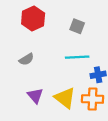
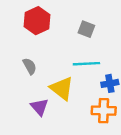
gray semicircle: (26, 59) -> (30, 66), turned -88
yellow triangle: (65, 98) -> (62, 88), moved

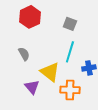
cyan line: (86, 64) -> (70, 52), turned -70
orange cross: (104, 111) -> (70, 90), moved

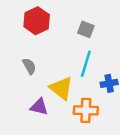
purple triangle: (32, 87) -> (39, 107), turned -35

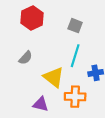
gray semicircle: (29, 66) -> (26, 58), turned 72
purple triangle: (39, 107) -> (41, 104), moved

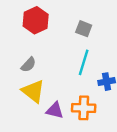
yellow triangle: (54, 77) -> (33, 91), moved
purple triangle: (41, 104) -> (55, 110), moved

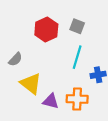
red hexagon: (36, 20) -> (46, 30), moved
gray semicircle: (28, 65) -> (15, 59), moved

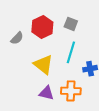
gray semicircle: (15, 59) -> (17, 38), moved
yellow triangle: (31, 84) -> (43, 65), moved

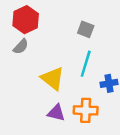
red hexagon: (42, 27) -> (26, 20), moved

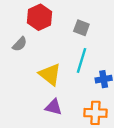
red hexagon: (26, 20) -> (39, 17), moved
orange cross: (86, 110) -> (95, 113), moved

